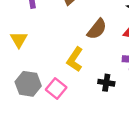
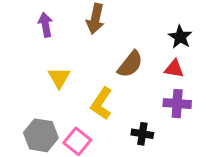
yellow triangle: (19, 40) -> (59, 78), moved

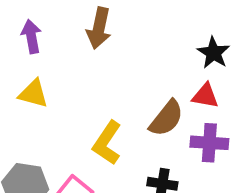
brown semicircle: (130, 64) -> (166, 118), moved
yellow triangle: (59, 78) -> (33, 94), moved, turned -45

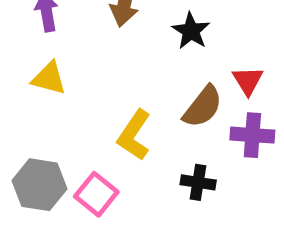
black star: (214, 53) -> (191, 31), moved
red triangle: (205, 96) -> (248, 81), turned 48

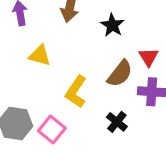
yellow triangle: (49, 78) -> (40, 55), moved
black cross: (198, 182) -> (117, 122), turned 30

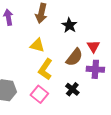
yellow triangle: (40, 55) -> (37, 45), moved
pink square: (52, 130) -> (39, 94), moved

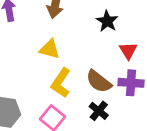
black star: (69, 25) -> (107, 21), moved
brown semicircle: (74, 57) -> (99, 81), moved, turned 90

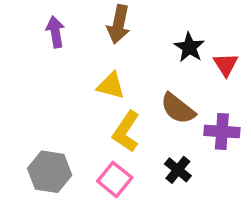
red triangle: (128, 51) -> (226, 65), moved
brown semicircle: (99, 81) -> (178, 109), moved

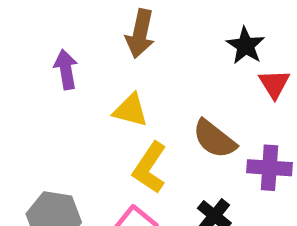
purple arrow: (55, 32) -> (66, 69), moved
black star: (189, 47) -> (246, 46), moved

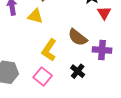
yellow triangle: (131, 110) -> (35, 16), moved

